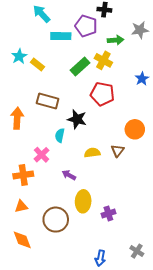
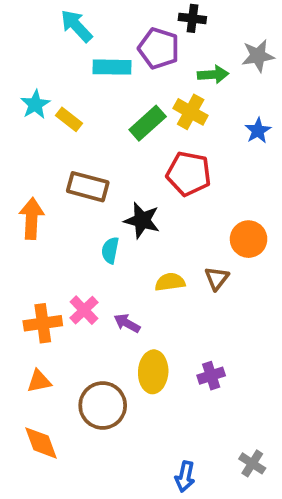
blue star: (142, 79) -> (258, 131), moved
pink cross: (42, 155) -> (84, 310), moved
purple cross: (108, 213) -> (211, 376), moved

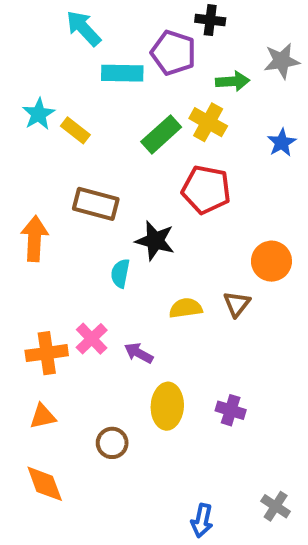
purple cross: (211, 376) -> (231, 410), turned 35
brown circle: (103, 405) -> (112, 443), size x0.6

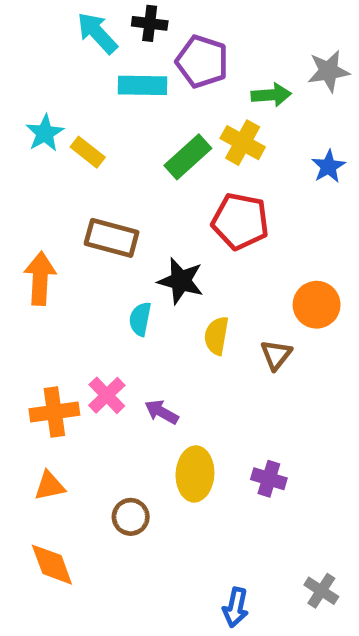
black cross: (210, 20) -> (150, 23), moved
yellow semicircle: (186, 308) -> (216, 336), moved, turned -72

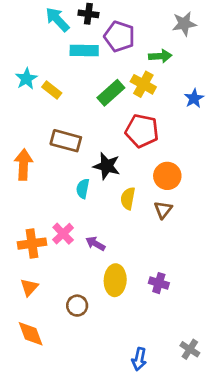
gray star: (328, 71) -> (184, 24), moved
orange circle: (317, 305) -> (167, 176), moved
orange triangle: (50, 486) -> (29, 287), turned -36

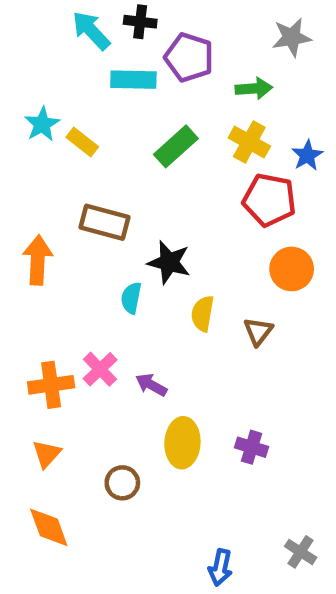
yellow cross: (143, 84) -> (249, 142), moved
red pentagon: (142, 131) -> (269, 200), moved
orange circle: (167, 176) -> (292, 269), moved

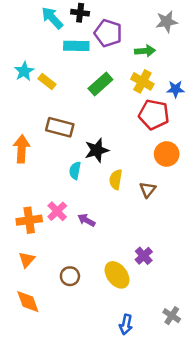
blue star: (307, 155) -> (176, 89), turned 30
black star: (169, 262) -> (97, 150), turned -30
yellow ellipse: (182, 443) -> (117, 275), moved, turned -40
purple cross: (252, 447) -> (144, 256), turned 30

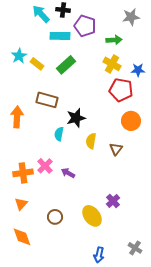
green rectangle: (100, 84) -> (66, 65), moved

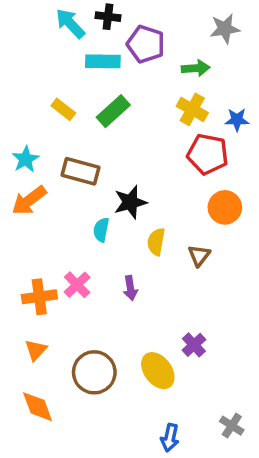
cyan star: (19, 56) -> (26, 159), moved
orange arrow: (17, 117) -> (29, 201), turned -130
purple arrow: (68, 173) -> (130, 288), moved, turned -128
brown circle: (55, 217) -> (94, 372), size x1.6

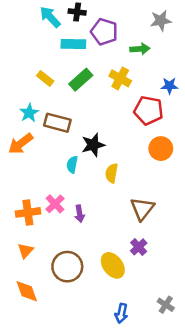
yellow cross: (192, 109) -> (120, 78), moved
cyan star: (26, 159) -> (29, 113), moved
brown triangle: (199, 255) -> (142, 209), moved, size x1.5
purple arrow: (130, 288) -> (80, 214), moved

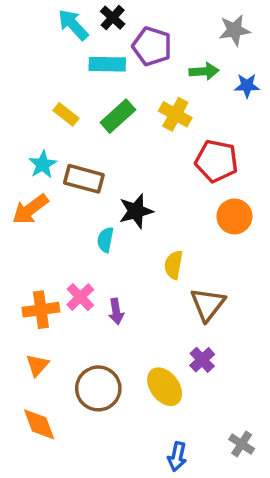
black cross: (77, 12) -> (113, 18), turned 35
blue star: (169, 86) -> (247, 86), moved
yellow semicircle: (112, 173) -> (174, 265), moved

